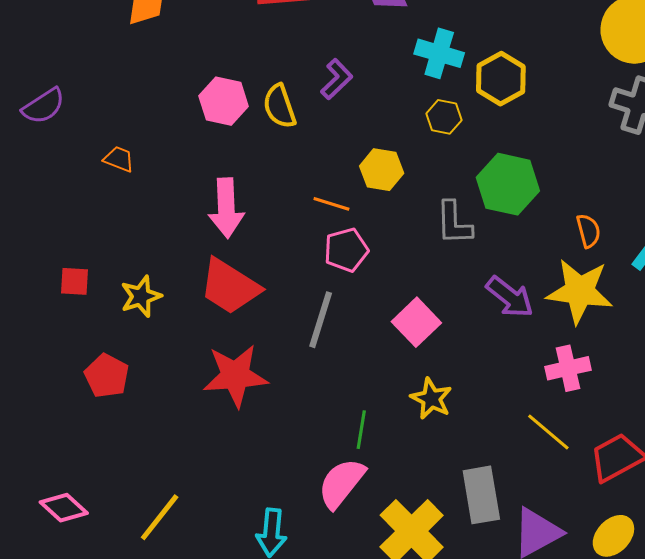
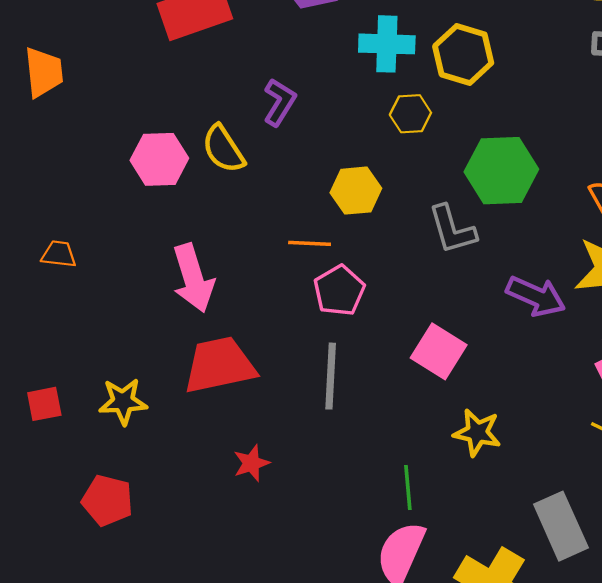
red trapezoid: (230, 287) -> (219, 365), turned 150
yellow star: (141, 296) -> (123, 402), turned 30
red star: (235, 376) -> (251, 463), size x0.5

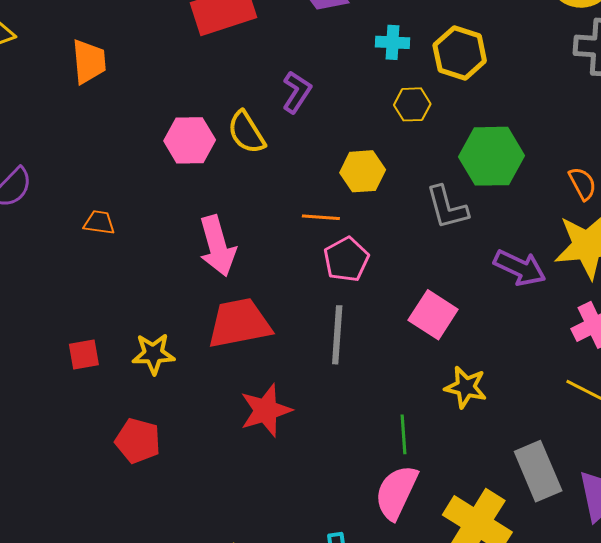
cyan cross: (387, 44) -> (392, 42), size x0.7
red star: (251, 463) -> (266, 410), size x1.6

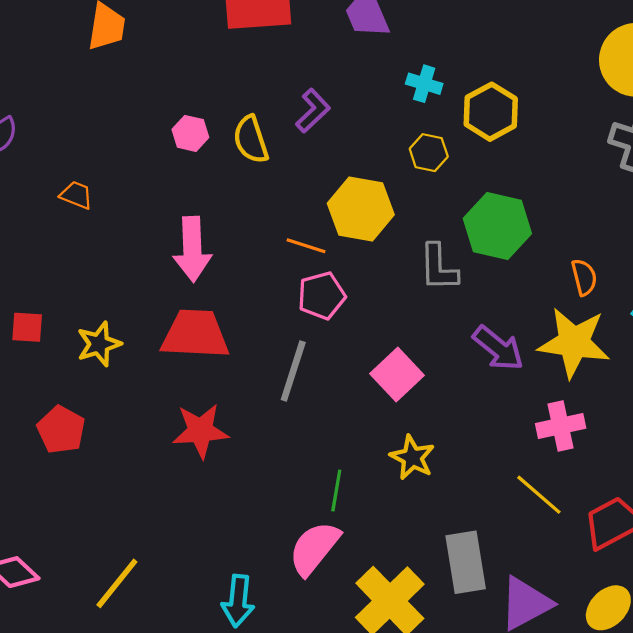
pink hexagon: (190, 140) -> (190, 133), size x0.7
yellow hexagon: (363, 171) -> (361, 209), size x1.4
yellow star: (153, 354) -> (99, 344), turned -30

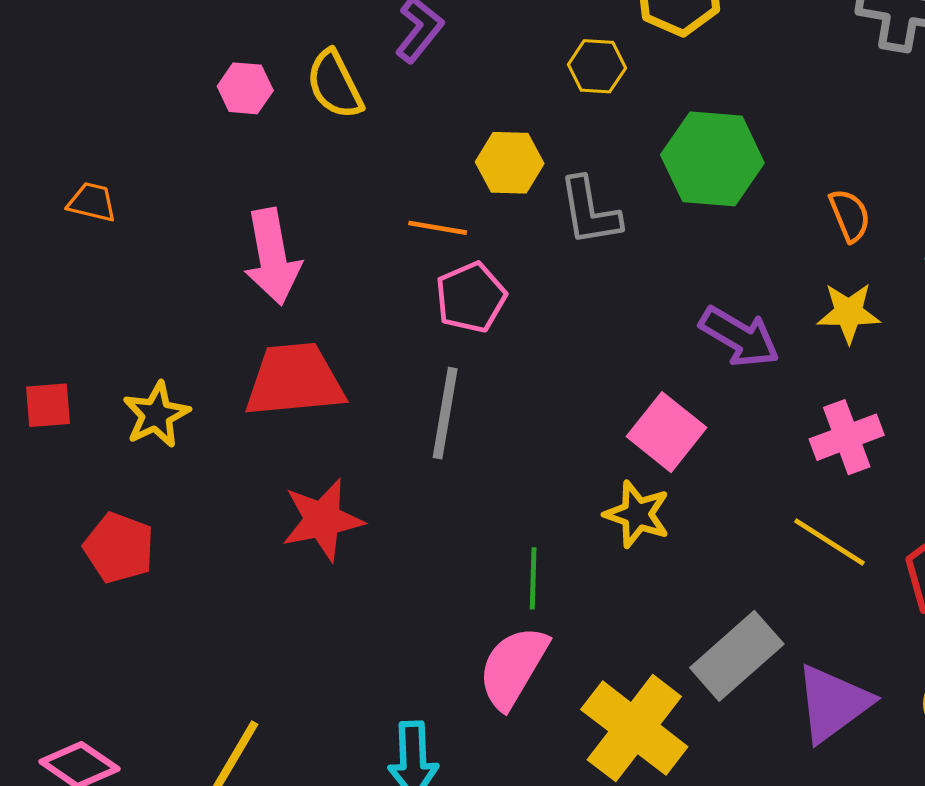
yellow hexagon: (361, 209) -> (510, 163), size x0.7
gray L-shape: (439, 267) -> (590, 211), moved
yellow star: (574, 343) -> (849, 313), size x0.6
pink square: (397, 375) -> (667, 432), moved
gray rectangle: (466, 562) -> (737, 656), turned 66

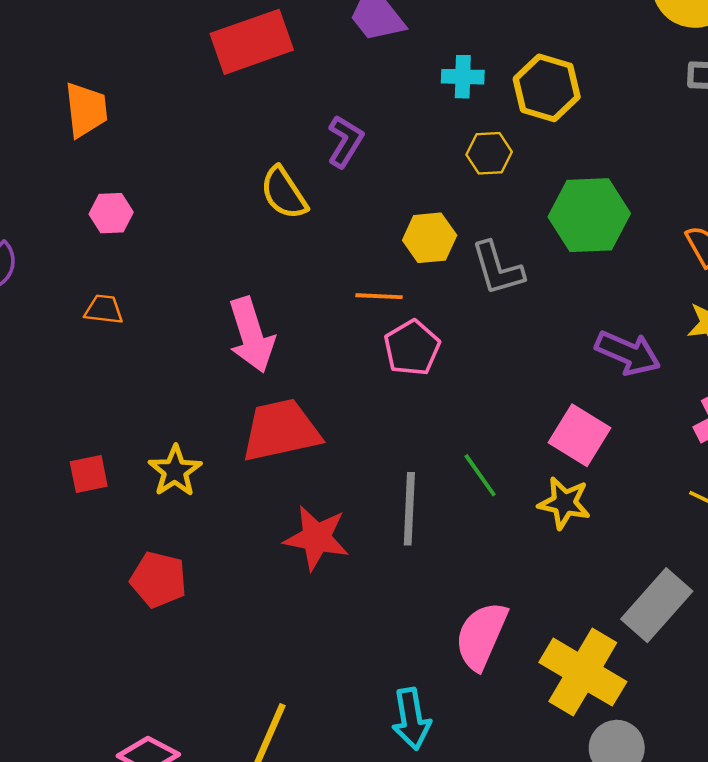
pink hexagon: (245, 88) -> (111, 213), moved
gray line: (445, 413) -> (409, 509), moved
red star: (322, 520) -> (316, 538), turned 30
green line: (533, 578) -> (480, 475), moved, turned -30

